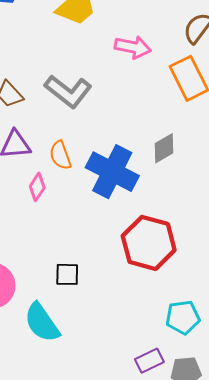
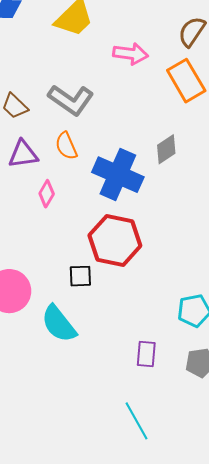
orange semicircle: (60, 155) -> (66, 146), moved
red hexagon: (149, 243) -> (115, 241), moved
purple rectangle: (149, 361) -> (146, 354), moved, turned -56

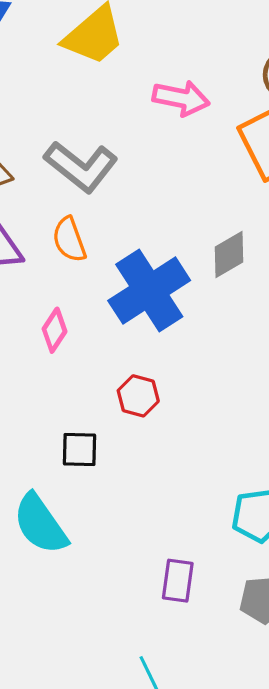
blue cross: (118, 175) -> (149, 291), turned 30
pink diamond: (47, 194) -> (55, 330), moved
red hexagon: (115, 241) -> (138, 396), size x0.5

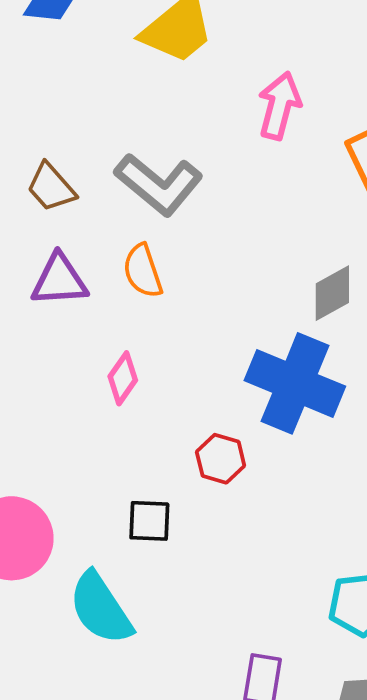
pink arrow: (181, 98) -> (279, 106), turned -88
blue cross: (149, 291) -> (295, 383), moved, turned -36

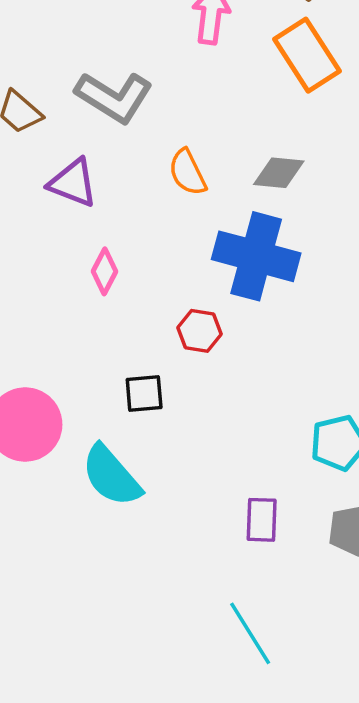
orange semicircle: (143, 271) -> (187, 172), moved
purple triangle: (59, 280) -> (73, 183), moved, turned 32
gray diamond: (332, 293) -> (279, 173), turned 42

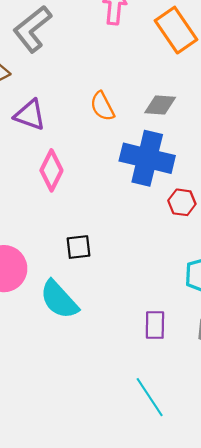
gray L-shape: (114, 97) -> (32, 29), moved, turned 111
pink diamond: (105, 271) -> (51, 170), size x1.4
red hexagon: (199, 331) -> (182, 202), moved

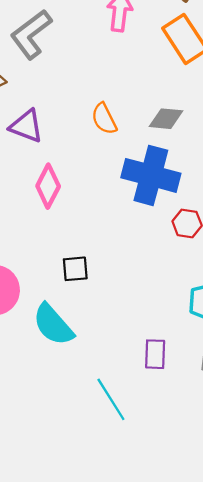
cyan line: (150, 397) -> (111, 399), moved

